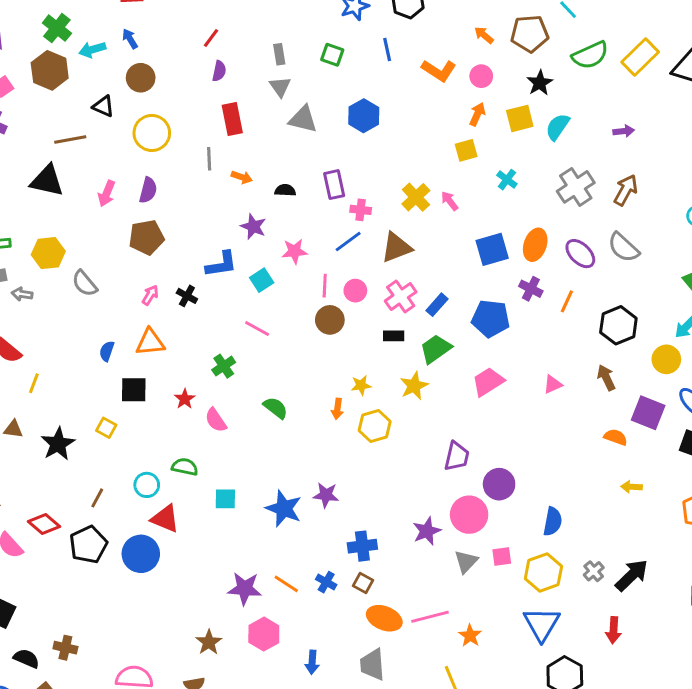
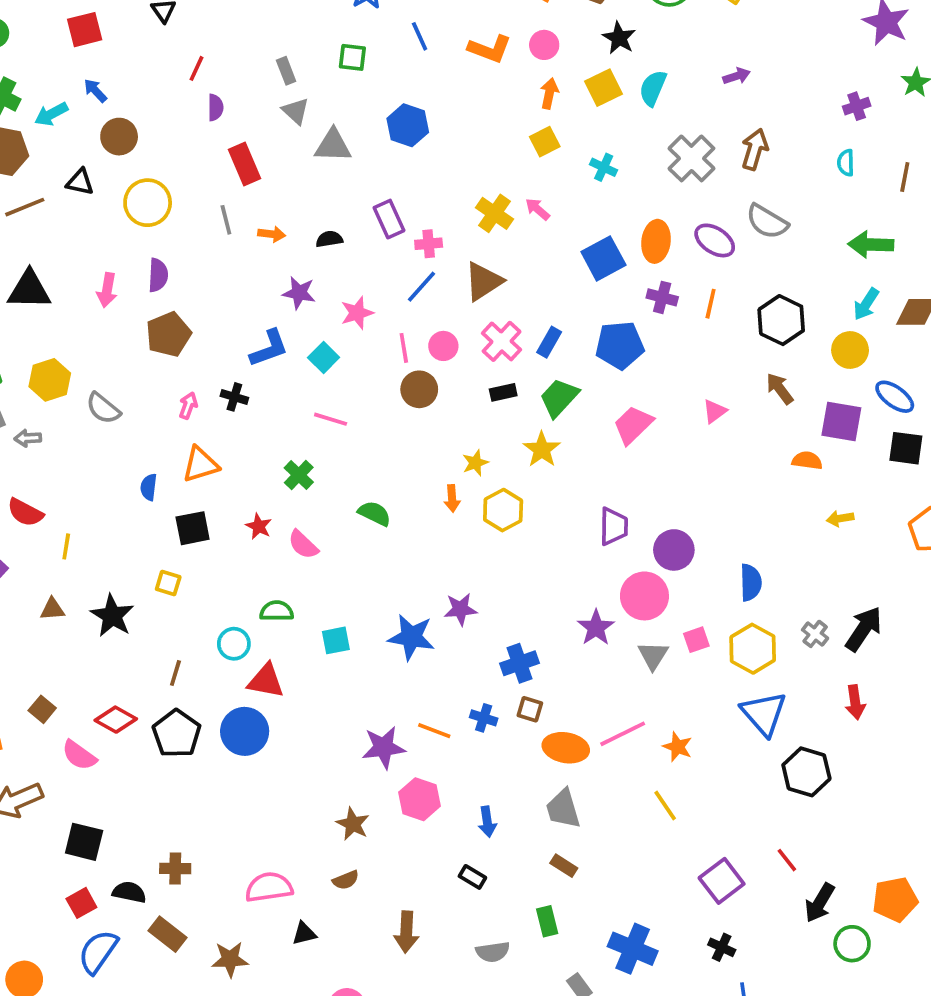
brown line: (70, 140) -> (25, 207), moved

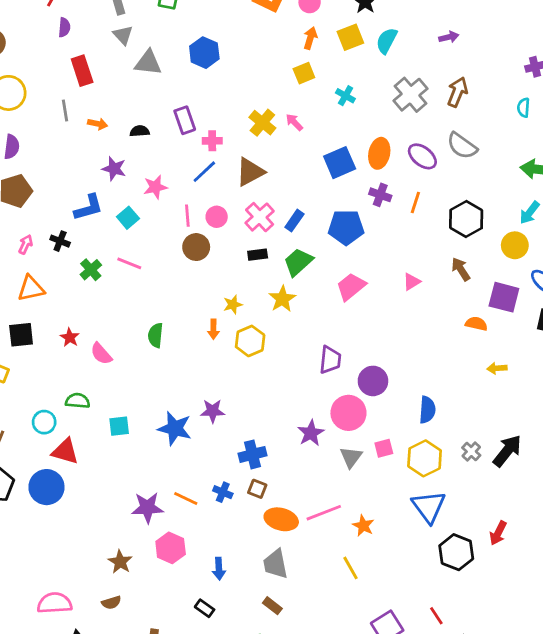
green cross: (299, 475) -> (91, 270), moved
green semicircle: (374, 513) -> (156, 335), turned -115
red arrow: (855, 702) -> (498, 533), moved, turned 30

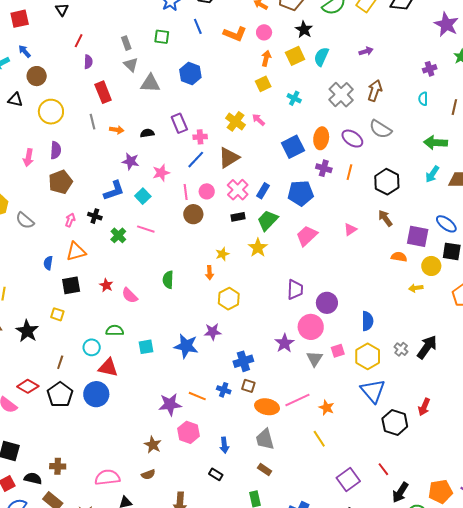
yellow circle: (515, 245) -> (431, 266), moved
yellow hexagon: (250, 341) -> (229, 299), moved

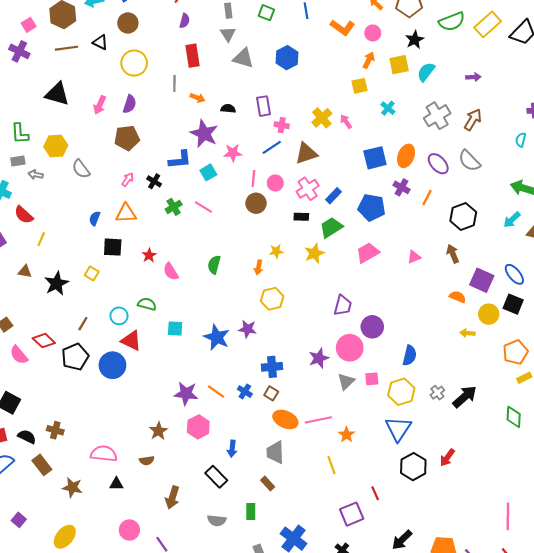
purple star: (131, 161) -> (204, 134), size x1.5
red line: (383, 469) -> (375, 493), moved
black rectangle: (216, 474) -> (216, 477), size x1.5

